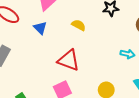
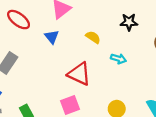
cyan arrow: (128, 54) -> (118, 59), moved

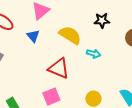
yellow semicircle: (93, 37) -> (70, 35), size x1.6

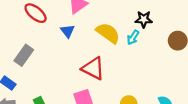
cyan arrow: (94, 54) -> (133, 37), moved, turned 104

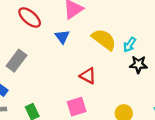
black star: (144, 19) -> (138, 64), moved
red triangle: (93, 68) -> (88, 76), size x0.7

